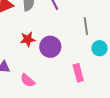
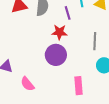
red star: (28, 39) -> (59, 32), moved

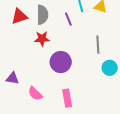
red star: (59, 32) -> (42, 39), moved
pink rectangle: (79, 86) -> (67, 98), moved

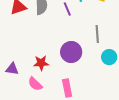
red star: (42, 39) -> (41, 63), moved
purple circle: (61, 62) -> (71, 52), moved

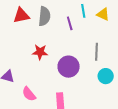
red star: (41, 63) -> (40, 52), moved

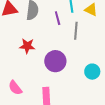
gray line: (96, 52) -> (76, 31), moved

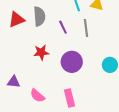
purple line: (58, 18) -> (63, 27), moved

